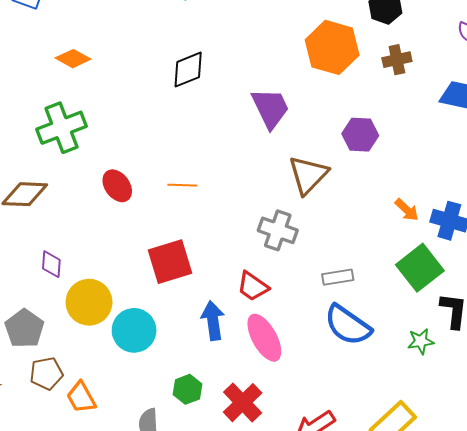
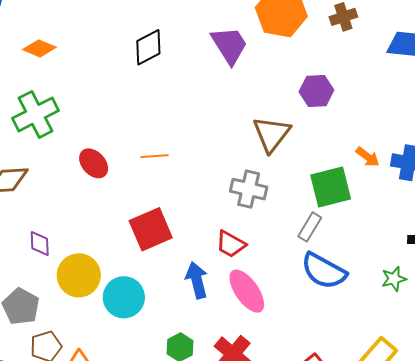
purple trapezoid: (270, 108) -> (229, 45), moved
green square: (420, 268) -> (331, 187), moved, turned 30
gray rectangle: (338, 277) -> (310, 227), turned -44

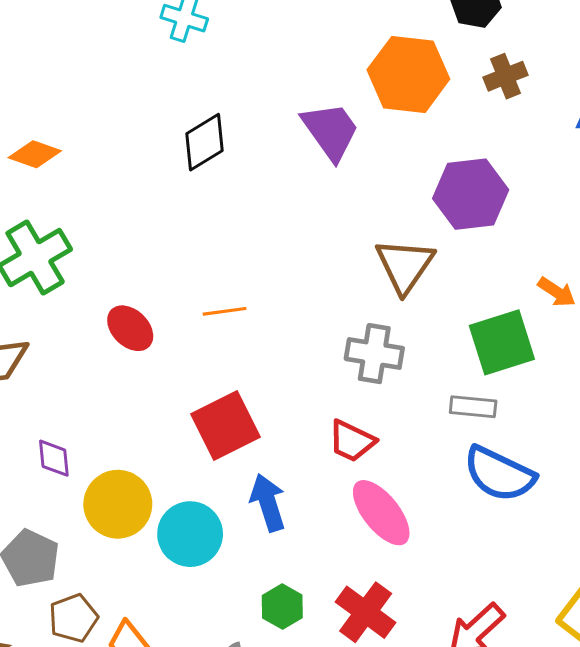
purple hexagon: (316, 91) -> (471, 194), size x1.4
gray rectangle: (310, 227) -> (473, 407), turned 68
blue arrow: (197, 280) -> (268, 503), moved

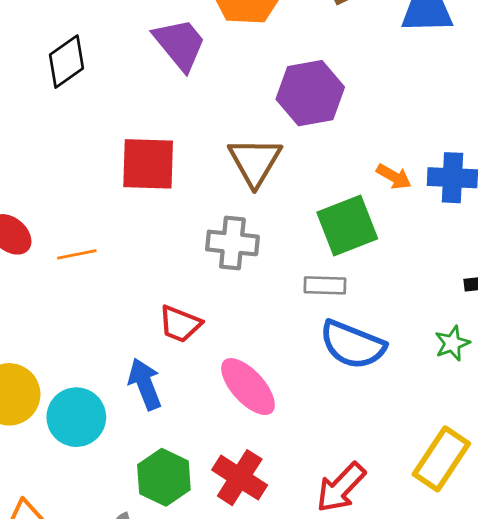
orange line: (225, 311) -> (77, 254), moved
red square: (226, 425) -> (148, 164), moved, turned 32
red trapezoid: (352, 441) -> (180, 324), moved
green hexagon: (282, 607) -> (164, 477), size x1.4

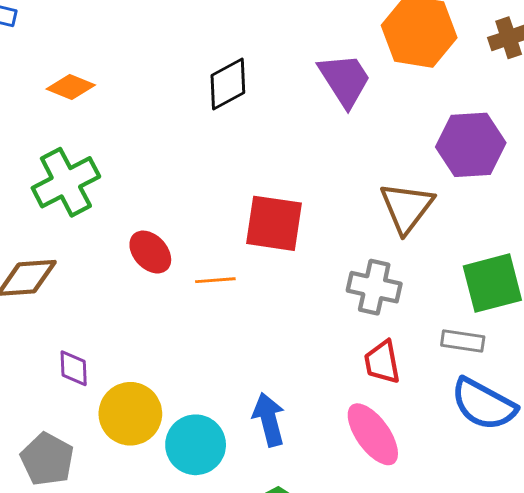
red square: (148, 164) -> (274, 223), moved
red trapezoid: (180, 324) -> (382, 362), moved, turned 51

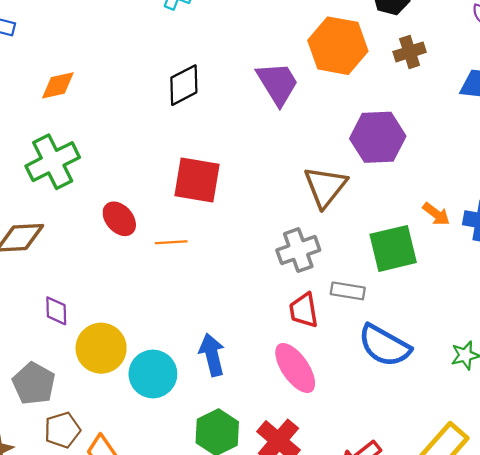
orange diamond: (71, 87) -> (58, 85), turned -36
red square: (274, 223) -> (197, 180), moved
gray cross: (374, 287) -> (298, 250), turned -33
gray rectangle: (463, 341) -> (348, 291), moved

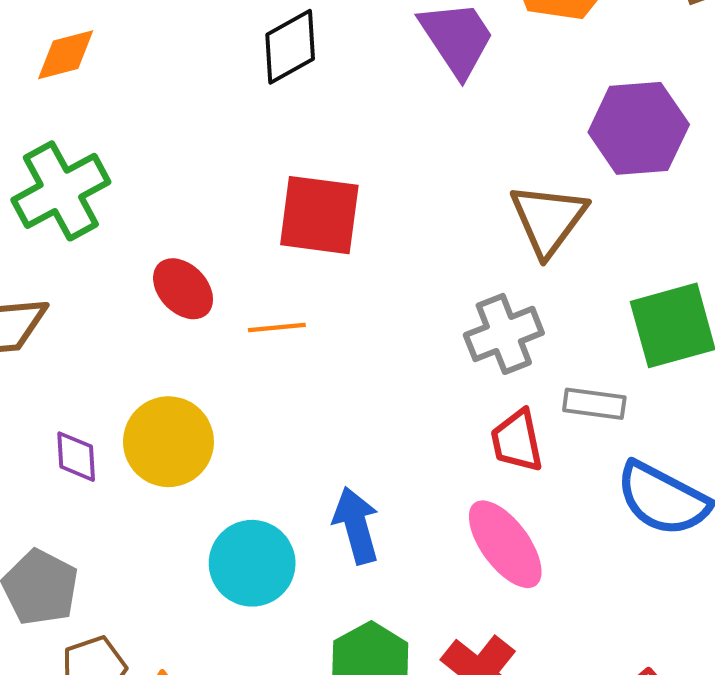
yellow circle: (101, 348) -> (168, 442), moved

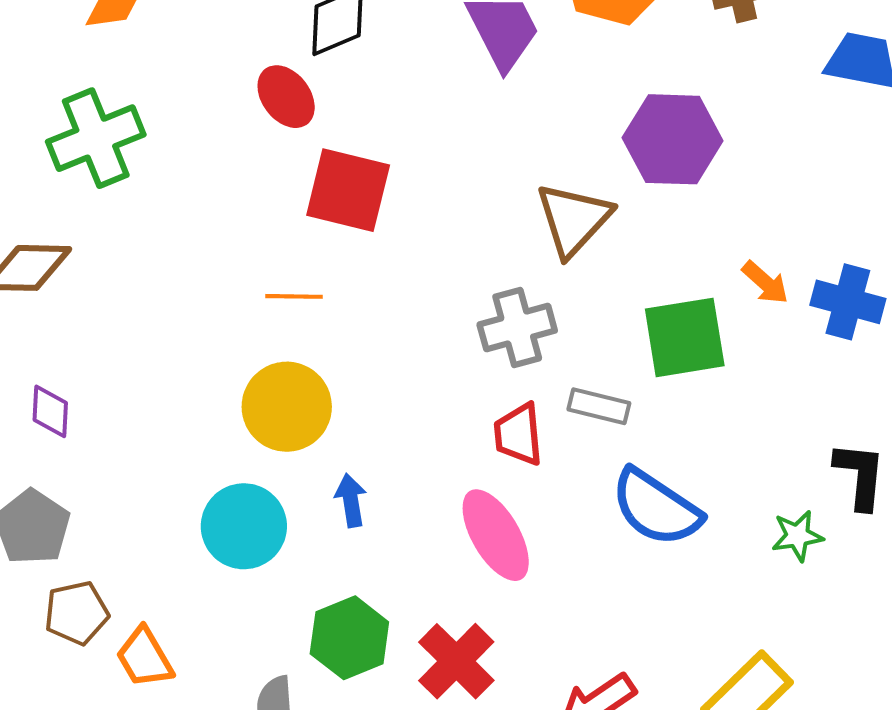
red ellipse: (183, 289) -> (286, 97), moved
yellow circle: (168, 442) -> (287, 407), moved
purple diamond: (76, 457) -> (50, 411), moved
blue arrow: (356, 525) -> (351, 500), size x0.7

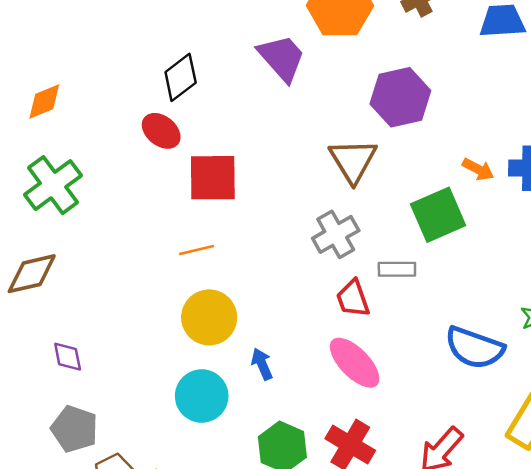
blue semicircle: (656, 508) -> (475, 348), moved

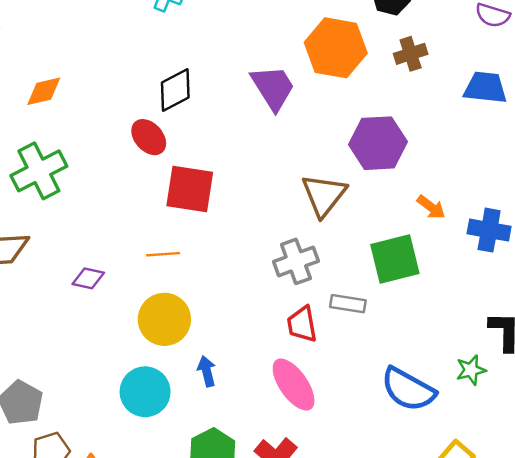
orange arrow: (478, 169) -> (431, 207), moved
purple diamond: (68, 357) -> (88, 278), moved, turned -76

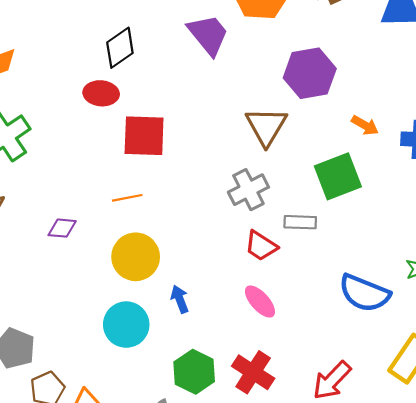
red ellipse: (149, 137) -> (101, 93), turned -36
red trapezoid: (302, 324) -> (261, 246), turned -40
pink ellipse: (294, 385) -> (260, 302), size x0.7

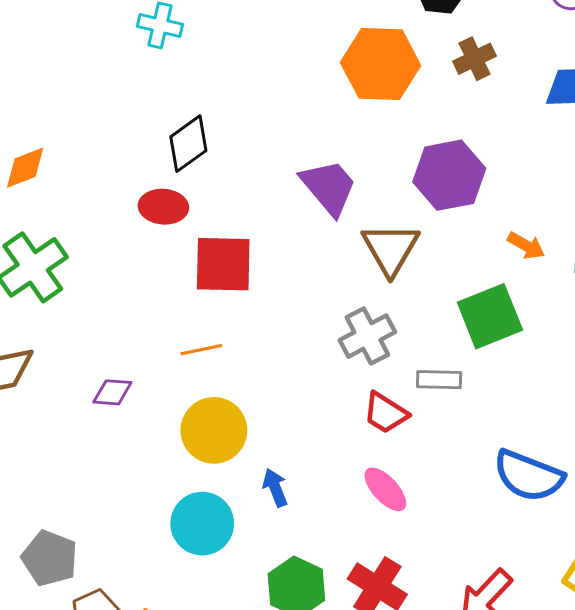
purple trapezoid: (208, 35) -> (329, 187), moved

